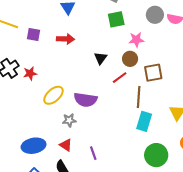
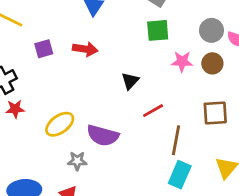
purple square: (34, 35) -> (44, 49), moved, turned -32
brown circle: (130, 59) -> (212, 63), moved
red star: (30, 73) -> (15, 109), moved
brown square: (153, 73) -> (215, 113), moved

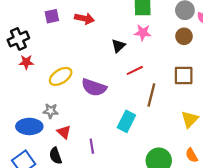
pink star: (182, 62) -> (143, 33), moved
gray star: (77, 161) -> (51, 111), moved
cyan rectangle: (180, 175) -> (126, 121), moved

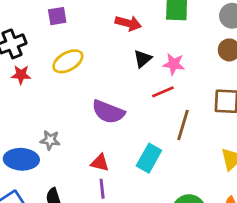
red arrow: (84, 18) -> (128, 23), moved
pink star: (143, 33) -> (174, 64), moved
yellow ellipse: (61, 76) -> (68, 61), moved
red triangle: (64, 132) -> (100, 163), moved, turned -32

